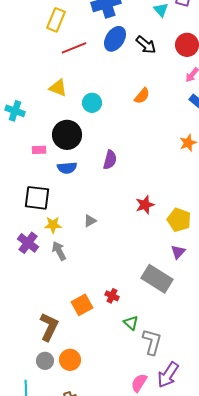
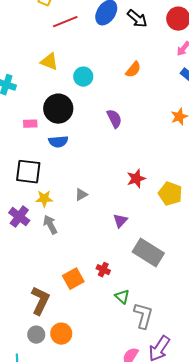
purple semicircle: (110, 160) -> (114, 119), moved, turned -42
purple triangle: (178, 252) -> (120, 221), moved

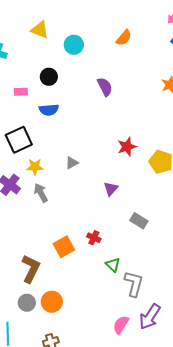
black circle: (58, 109) -> (49, 77), size x0.6
black square: (28, 172) -> (19, 140), turned -32
gray rectangle: (148, 253) -> (139, 221), size x0.6

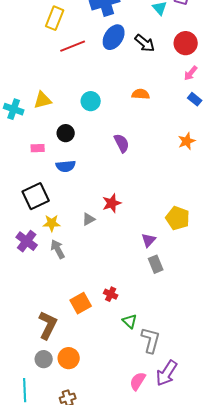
yellow triangle: (40, 30) -> (43, 100), moved, turned -36
orange semicircle: (124, 38) -> (141, 94), turned -126
red star: (127, 147) -> (112, 203), moved
purple triangle: (111, 189) -> (149, 240), moved
gray rectangle: (139, 221) -> (156, 264), moved, turned 36

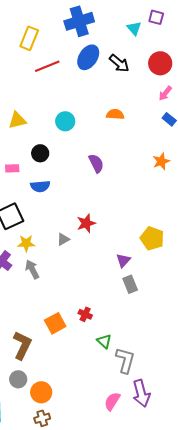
orange circle: (69, 358) -> (41, 392), moved
purple arrow: (167, 373) -> (141, 393), turned -48

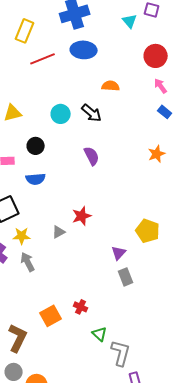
blue ellipse: (88, 57) -> (84, 50), turned 60
black arrow: (119, 63) -> (92, 113), moved
pink arrow: (165, 93) -> (161, 86), turned 105
orange semicircle: (115, 114) -> (111, 86), moved

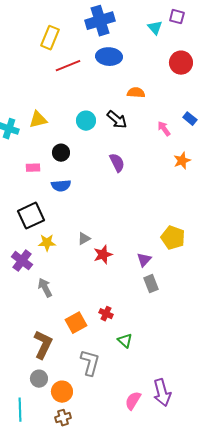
pink arrow: (161, 86) -> (164, 129), moved
red star: (82, 216) -> (103, 255), moved
gray arrow: (28, 262) -> (45, 288), moved
gray L-shape: (121, 353) -> (90, 363), moved

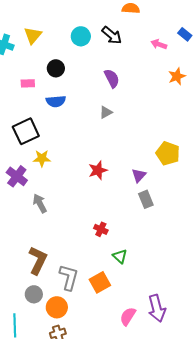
yellow triangle: (38, 120) -> (33, 35), turned -36
pink arrow: (164, 129) -> (159, 44), turned -35
gray triangle: (84, 239) -> (106, 112), moved
orange square: (76, 323) -> (100, 282), moved
gray L-shape: (90, 363) -> (69, 277), moved

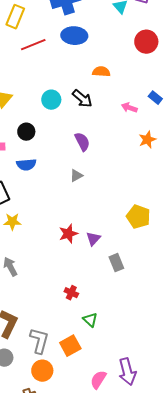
purple triangle: (139, 175) -> (93, 239), moved
orange circle: (57, 307) -> (42, 371), moved

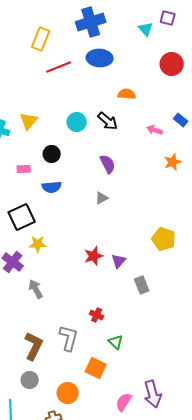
gray L-shape: (39, 341) -> (69, 338), moved
orange square: (70, 346) -> (96, 368), turned -35

